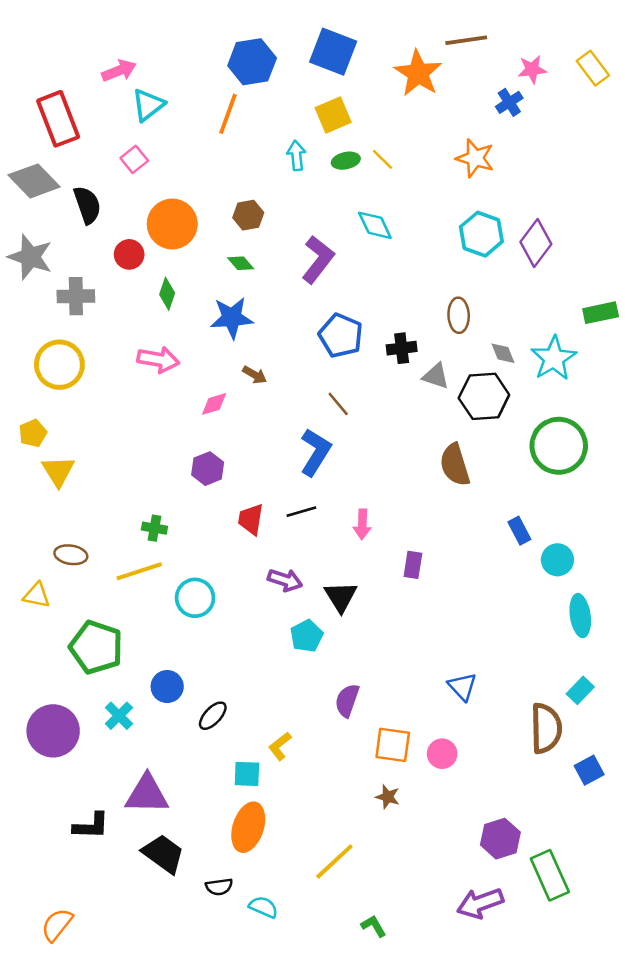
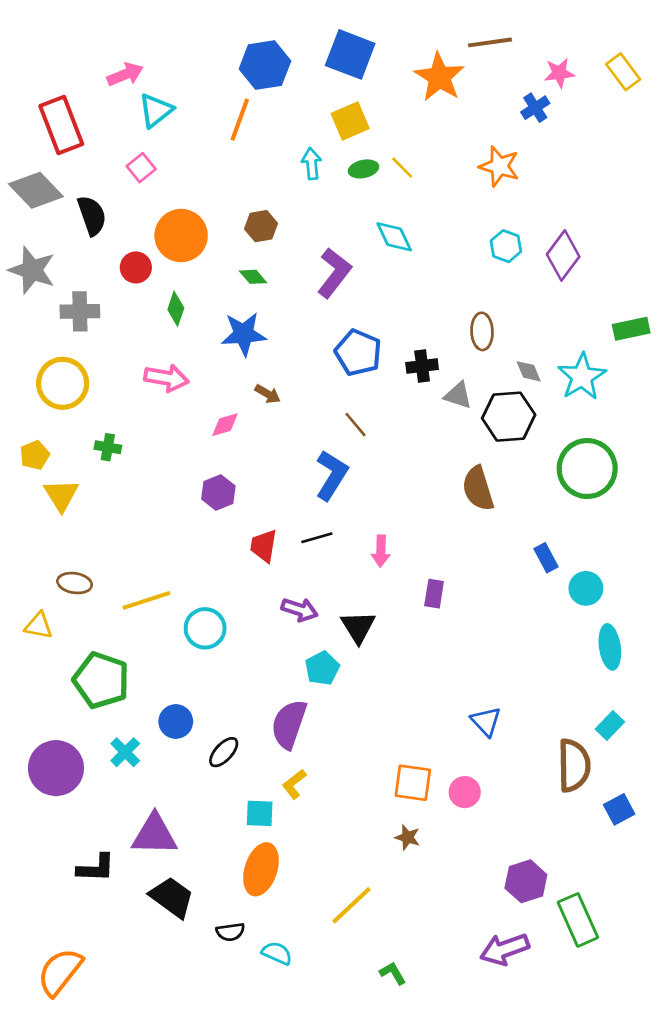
cyan hexagon: (481, 234) -> (506, 246), size x0.7
green cross: (154, 528) -> (108, 447), moved
purple semicircle: (347, 700) -> (289, 724), moved, size x1.4
orange semicircle: (57, 925) -> (60, 972), size x1.4

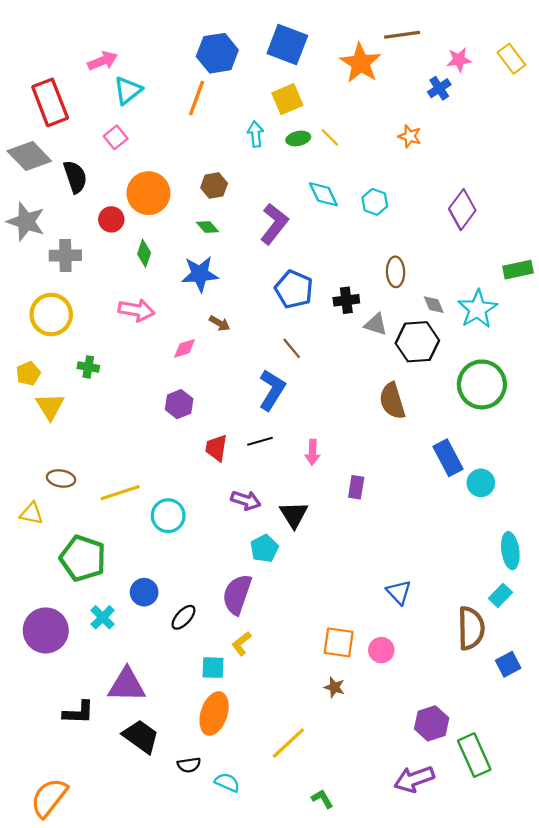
orange star: (499, 166) -> (410, 136), size x0.7
cyan hexagon: (506, 246) -> (375, 202), moved
blue rectangle: (546, 558) -> (448, 458), size x1.5
cyan ellipse: (610, 647) -> (510, 551), moved

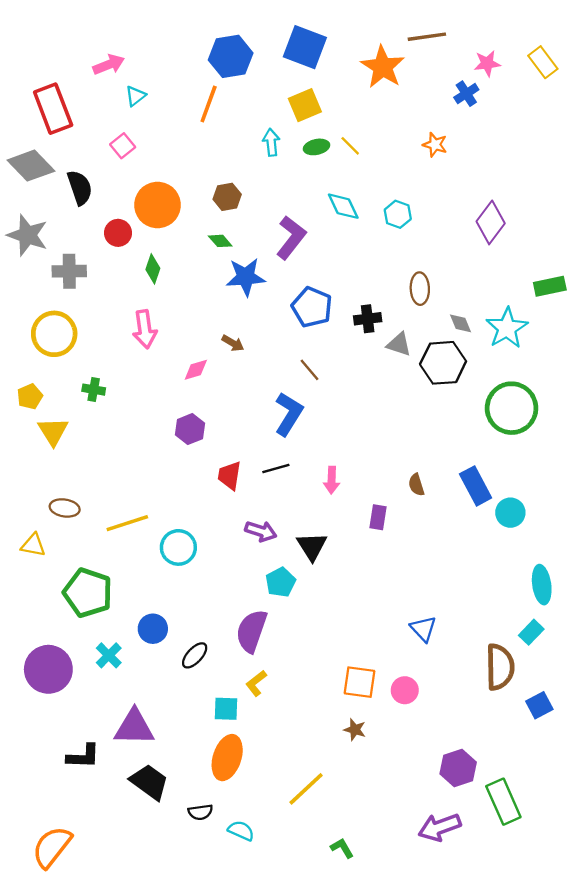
cyan triangle: (128, 90) -> (135, 96), size x0.7
blue star: (200, 274) -> (246, 277), moved
pink arrow: (136, 310) -> (145, 329), turned 72
brown semicircle: (392, 401) -> (416, 485), moved, size x0.6

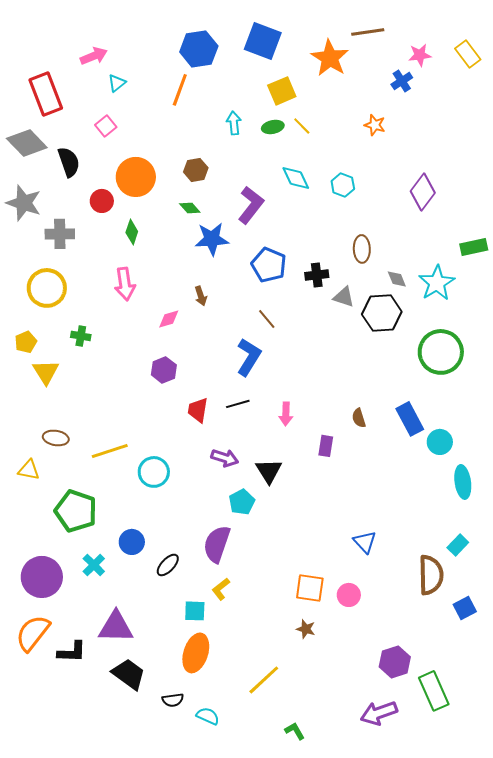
yellow square: (305, 105) -> (282, 91), moved
brown arrow: (233, 343) -> (201, 296), turned 42
cyan ellipse: (542, 585) -> (463, 482), moved
orange semicircle: (52, 847) -> (33, 633), moved

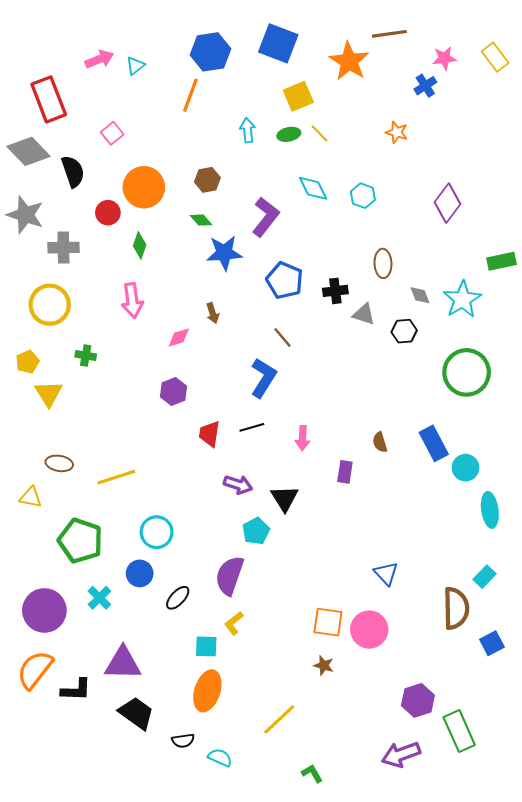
cyan triangle: (117, 83) -> (135, 66), moved
black hexagon: (382, 313) -> (404, 331), size x0.6
cyan circle: (154, 472) -> (157, 532), moved
pink circle: (349, 595) -> (369, 630), size x1.5

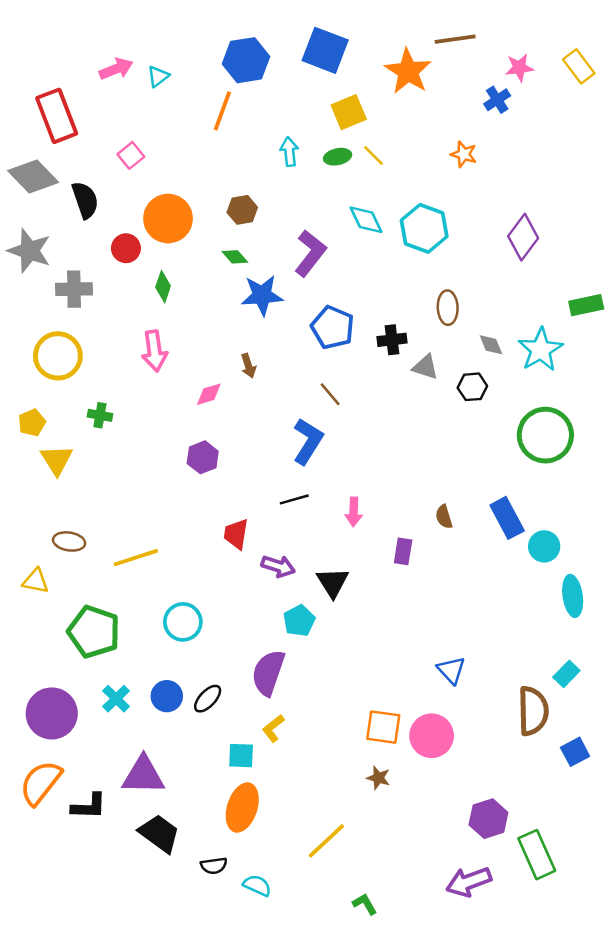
cyan hexagon: (363, 196) -> (424, 228), size x1.6
red trapezoid: (209, 434) -> (236, 534), moved
blue circle: (140, 573) -> (167, 696), moved

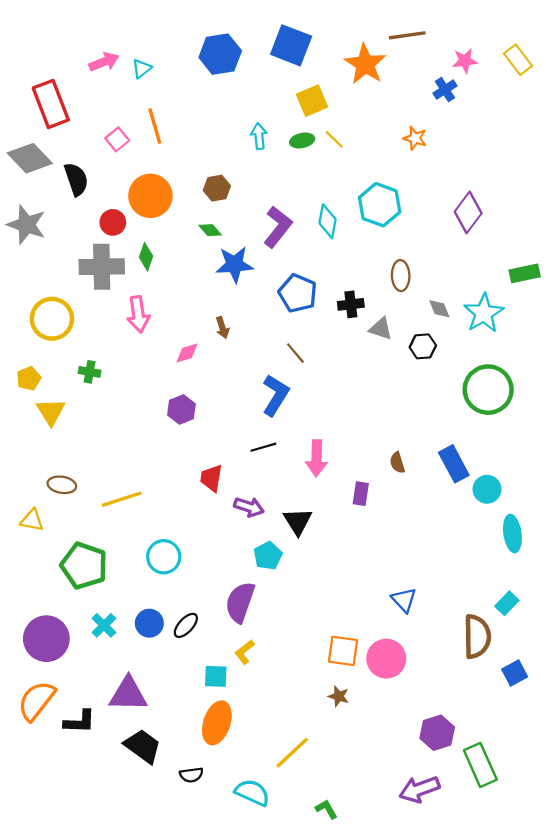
orange line: (222, 111) -> (155, 126), moved, turned -36
cyan diamond: (366, 220) -> (328, 221), moved, turned 36
gray cross: (74, 289) -> (102, 267), moved, size x1.4
pink arrow: (354, 512) -> (316, 458), size x1.4
cyan semicircle: (257, 885) -> (252, 793), moved, size x1.4

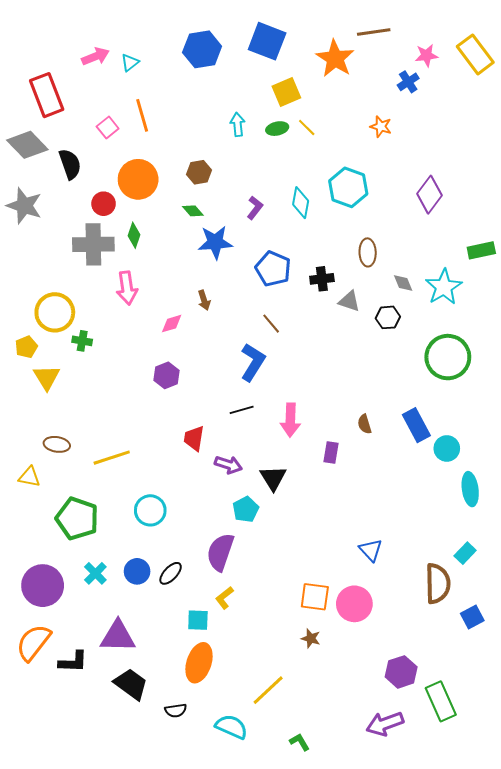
yellow rectangle: (518, 60) -> (475, 54), size x1.4
purple L-shape: (278, 227) -> (255, 208), size x0.6
yellow circle: (52, 319) -> (55, 312), moved

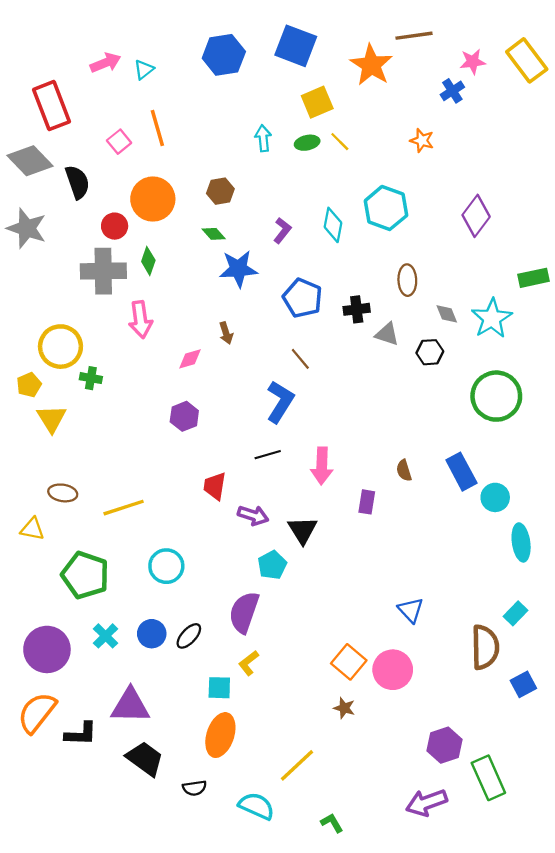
orange square: (315, 597) -> (349, 662), turned 32

